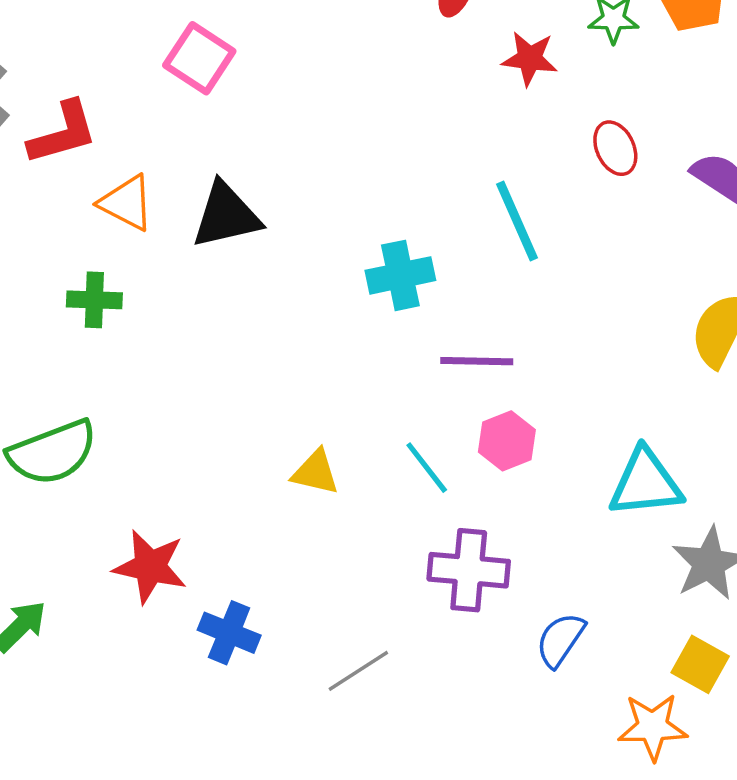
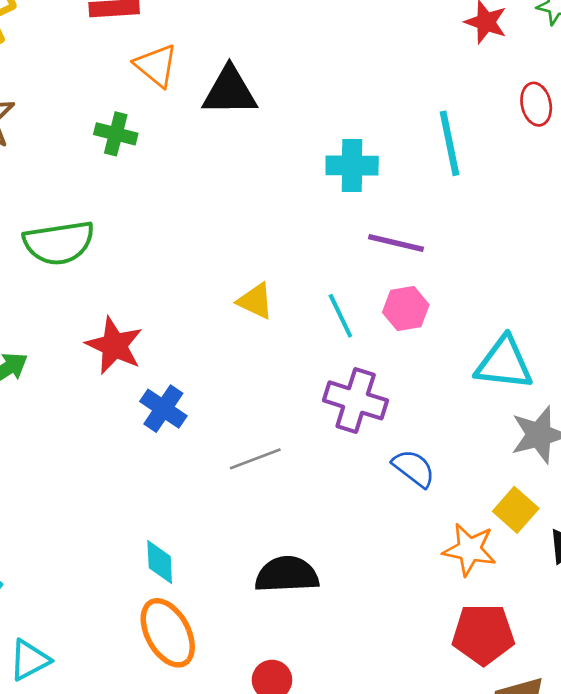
blue semicircle: (560, 640) -> (414, 468), turned 81

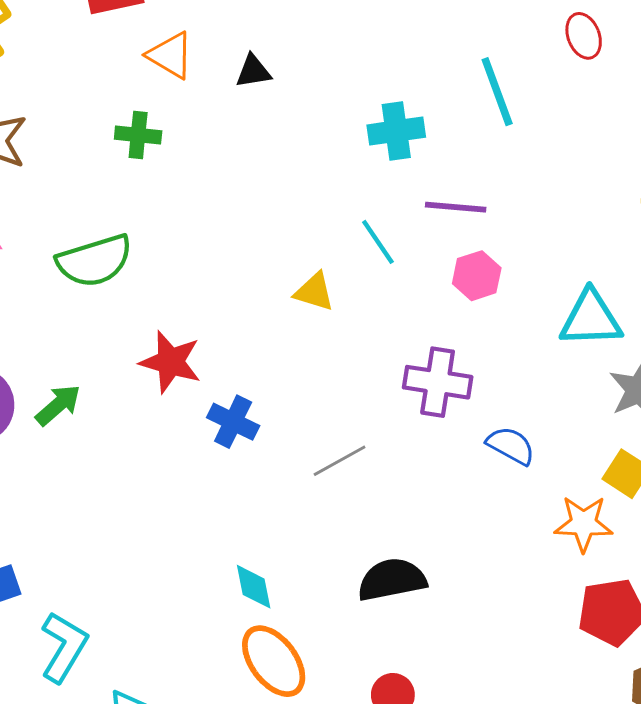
black triangle: (230, 91) -> (253, 71), size x0.6
cyan line: (340, 316) -> (378, 242), moved

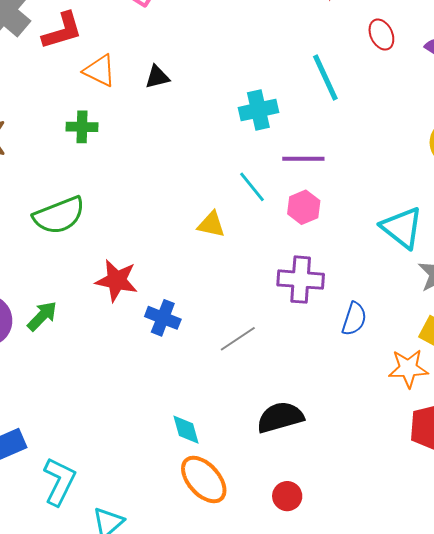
pink hexagon: (477, 276) -> (304, 207), moved
cyan triangle: (591, 319) -> (402, 228), turned 45
blue semicircle: (511, 446) -> (354, 319), turned 84

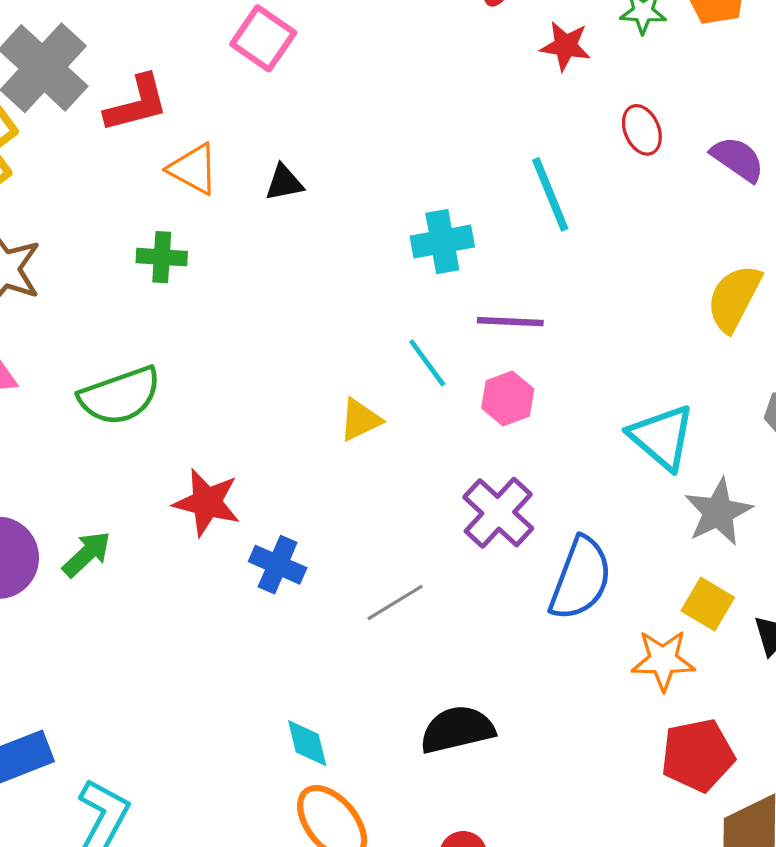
yellow triangle: (211, 224) -> (360, 420), turned -40
purple cross: (301, 280) -> (498, 513), turned 36
blue semicircle: (354, 319) -> (581, 579), size x1.6

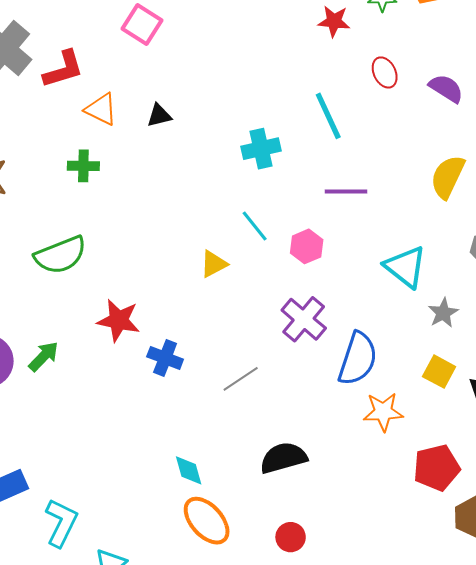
purple line: (510, 322) -> (346, 191), moved
gray star: (718, 512) -> (443, 313), size x0.7
orange star: (663, 660) -> (383, 412), moved

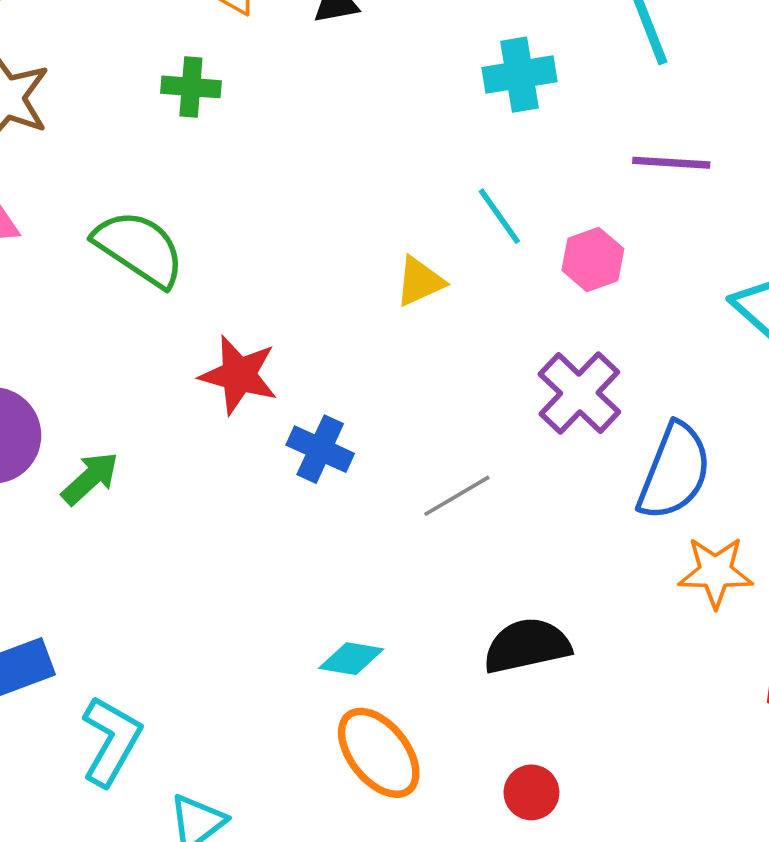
green semicircle: (61, 255) -> (139, 248), turned -128
green arrow: (44, 356) -> (90, 478), moved
cyan diamond: (189, 470) -> (351, 659), turned -68

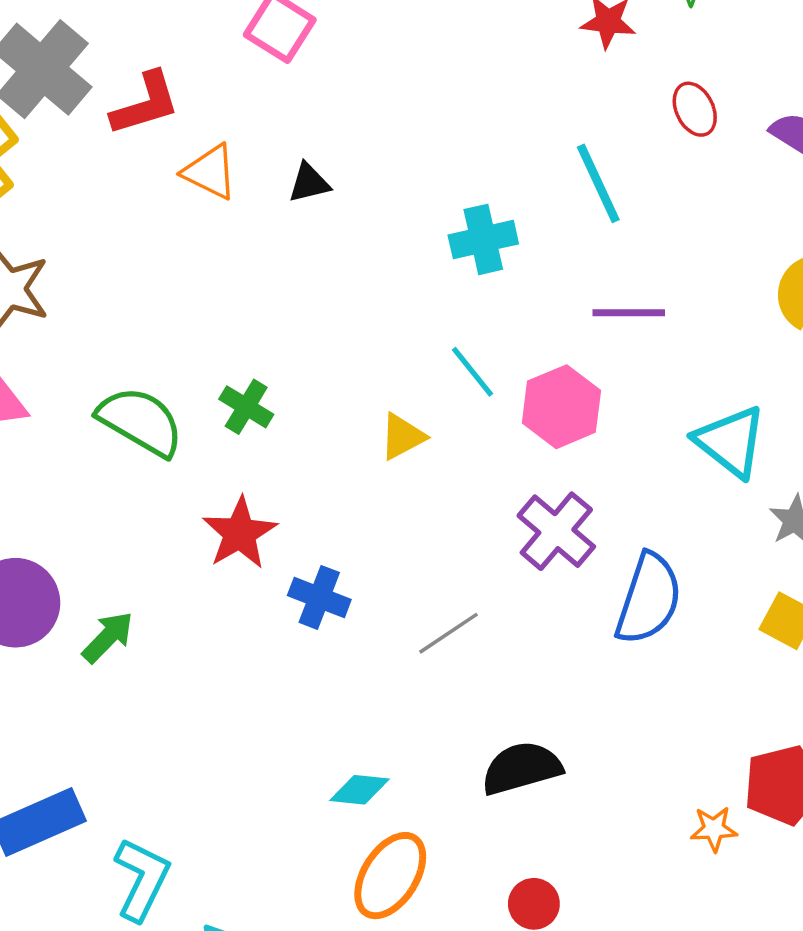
green cross: (191, 87) -> (246, 407), moved, turned 30
pink hexagon: (593, 259) -> (561, 407), size x1.4
red star: (239, 375) -> (240, 533), turned 30
orange star: (716, 572) -> (714, 829), moved, size x0.7
orange ellipse: (379, 753) -> (390, 876), turned 74

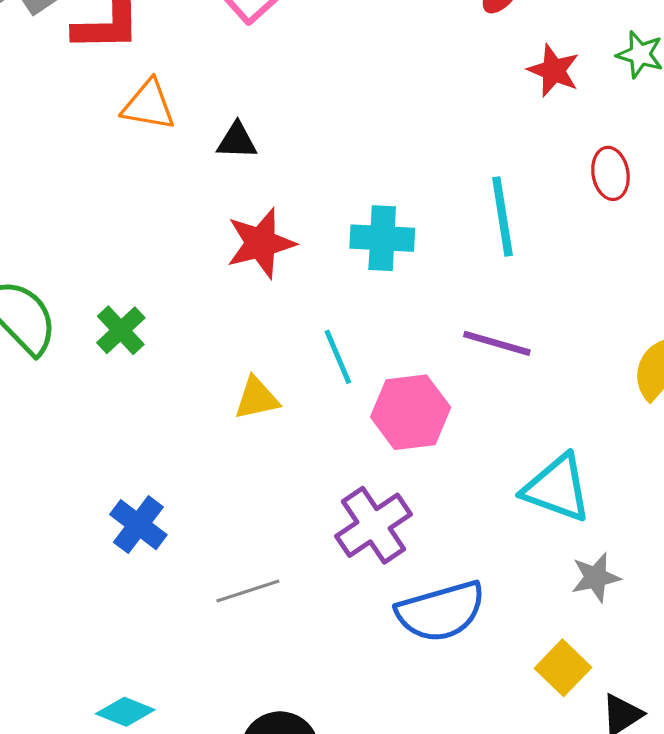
orange triangle: (210, 172) -> (148, 105), turned -32
cyan triangle: (730, 442) -> (557, 488), turned -34
red star: (240, 533) -> (261, 243), moved
blue semicircle: (649, 599) -> (441, 611), turned 40

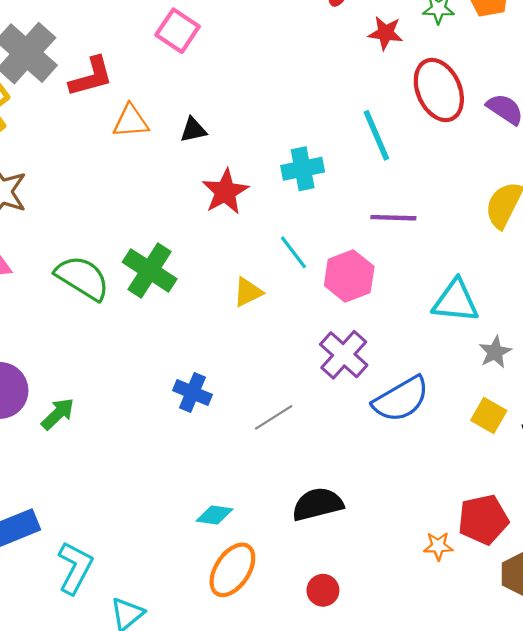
red ellipse: (610, 173) -> (439, 90), size x1.8
green cross: (121, 330) -> (150, 270), size x1.6

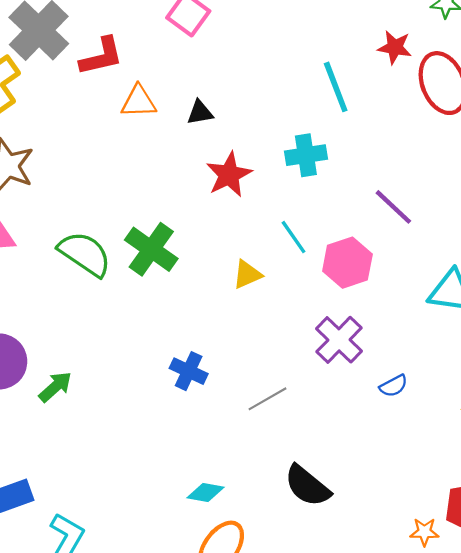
red star: (385, 33) -> (395, 47), moved
cyan line: (376, 135) -> (336, 87), moved
purple line: (393, 218) -> (393, 207), turned 39
blue semicircle: (401, 399) -> (394, 386), size x0.5
black semicircle: (318, 504) -> (307, 486), turned -129

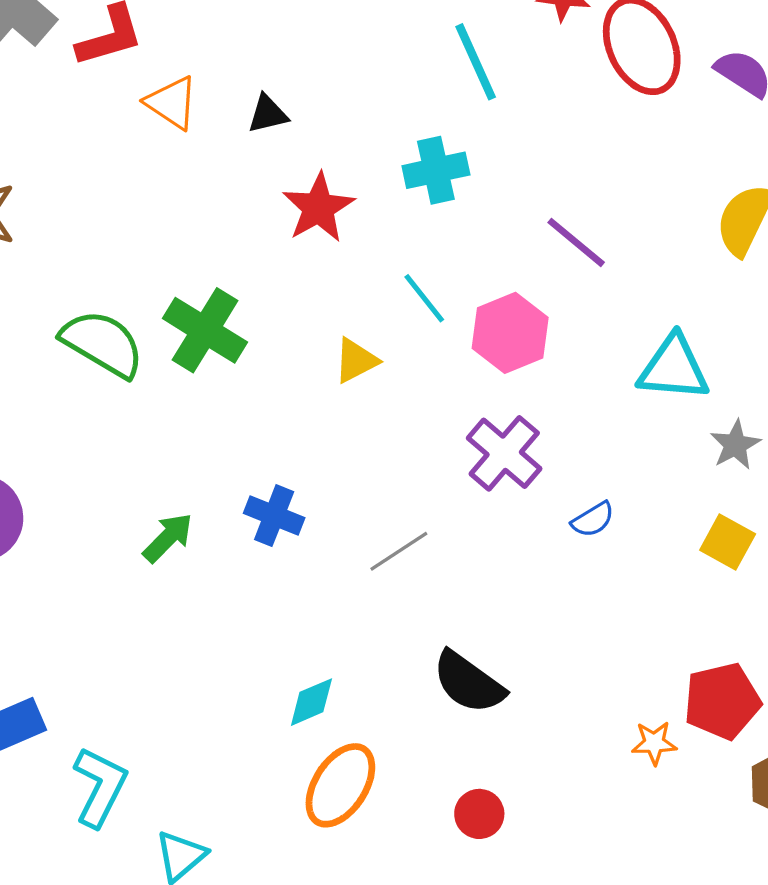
orange triangle: (139, 102) -> (172, 103), turned 39
green arrow: (55, 387) -> (168, 538), moved
cyan diamond: (206, 492) -> (311, 702), turned -30

